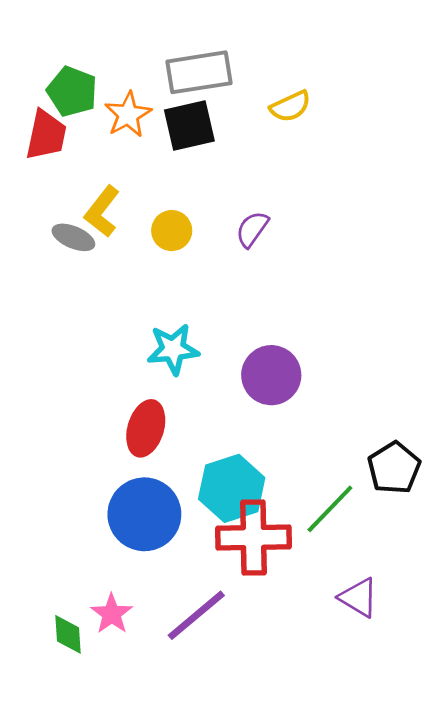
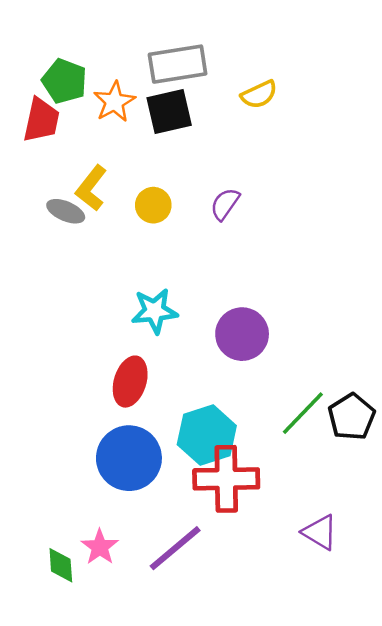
green line: (330, 509) -> (303, 413), moved

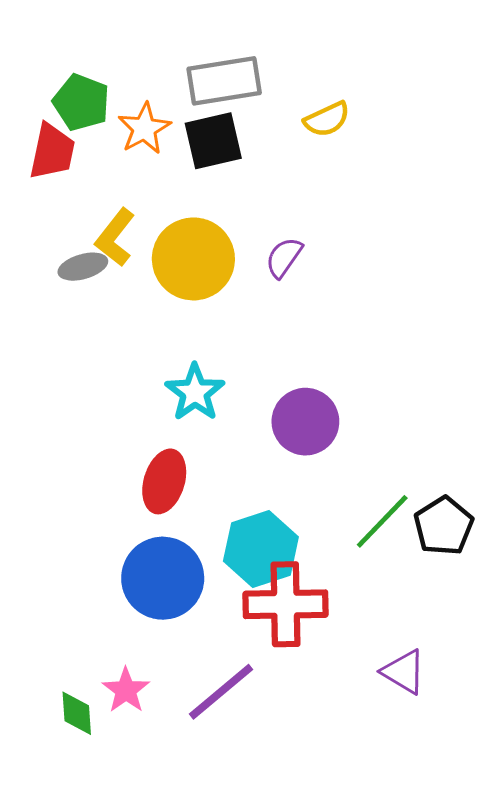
yellow circle: (153, 205) -> (193, 259), size x1.8
gray ellipse: (66, 211) -> (83, 267), turned -39
cyan star: (154, 311) -> (195, 392), turned -30

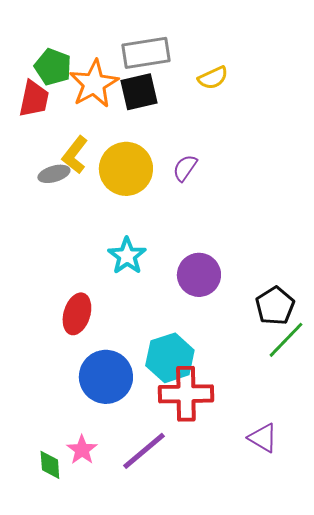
orange star: (144, 128) -> (94, 84), size x1.4
red ellipse: (164, 481) -> (77, 314), moved
green line: (382, 521) -> (286, 340), moved
black pentagon: (444, 526) -> (275, 306), moved

